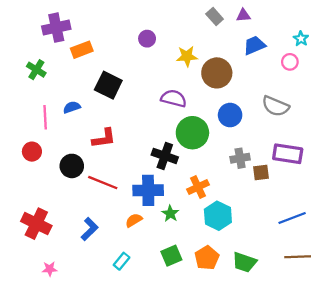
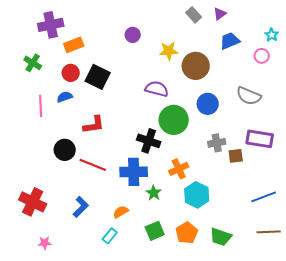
purple triangle: (243, 15) -> (220, 14), turned -32
red circle: (32, 152) -> (71, 73), moved
orange semicircle: (134, 220) -> (121, 212), moved

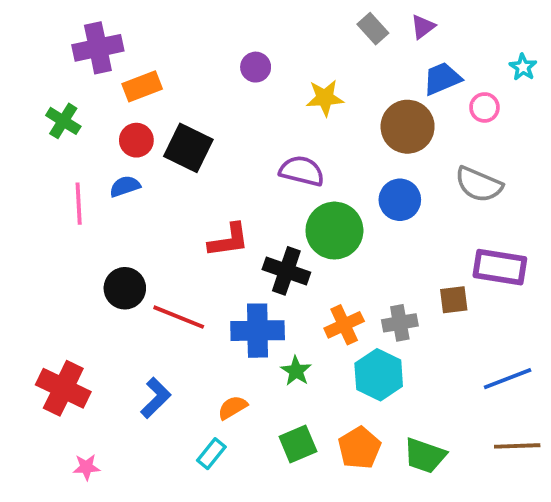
pink circle: (262, 56) -> (484, 107), moved
brown circle: (196, 66) -> (408, 127), moved
red L-shape: (94, 125) -> (229, 240), moved
gray cross: (217, 143) -> (400, 323), moved

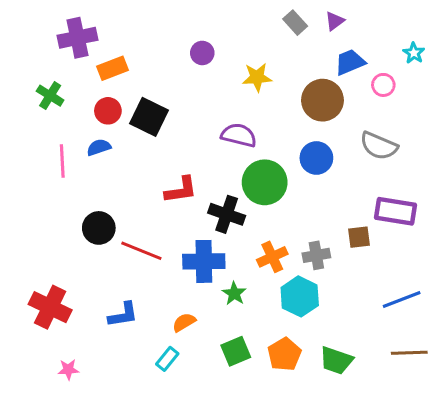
blue L-shape: (156, 398) -> (123, 315), turned 36

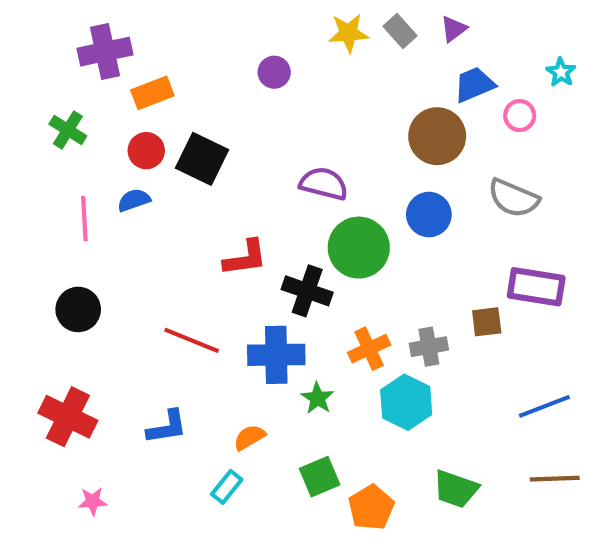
yellow star: (257, 77) -> (348, 33), moved
black circle: (99, 228) -> (78, 309), moved
orange pentagon: (284, 354) -> (371, 508), moved

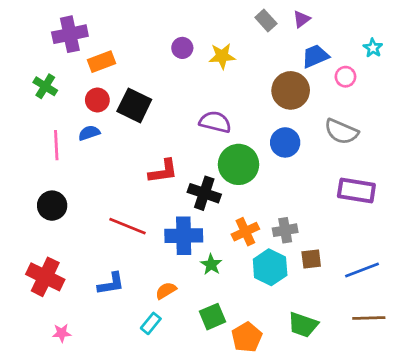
yellow star: (348, 33) -> (222, 56), moved
brown square: (487, 322) -> (311, 259), moved

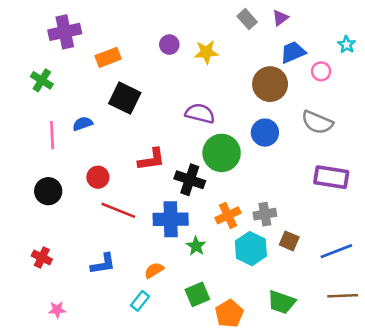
orange rectangle: (101, 62) -> (108, 57), moved
red circle: (97, 100) -> (98, 177), moved
brown square: (311, 259) -> (289, 241), turned 30
red cross: (45, 277) -> (42, 257), size x0.6

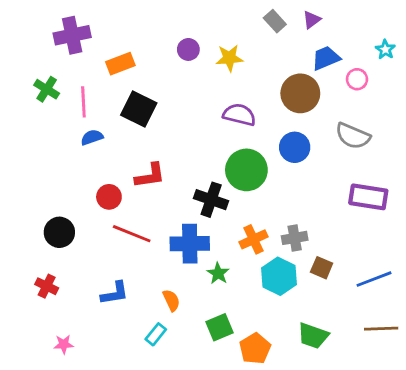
purple semicircle: (200, 113) -> (239, 115), moved
pink line: (52, 135) -> (83, 102), moved
red L-shape: (151, 159) -> (150, 176), moved
black circle: (48, 191) -> (59, 232), moved
orange semicircle: (154, 270) -> (171, 300), turned 96

